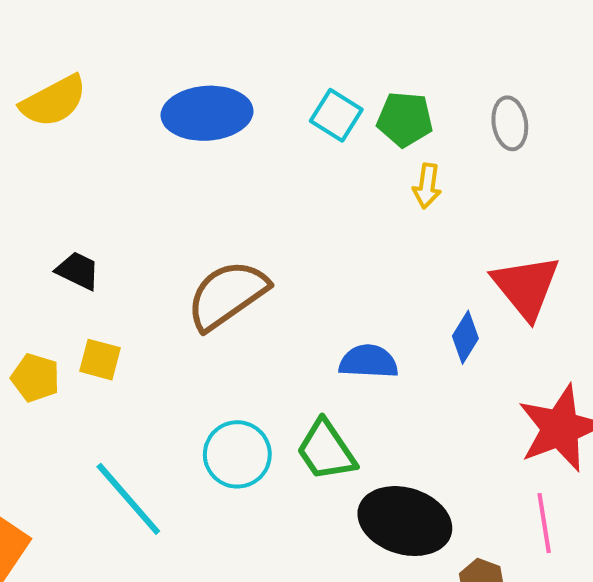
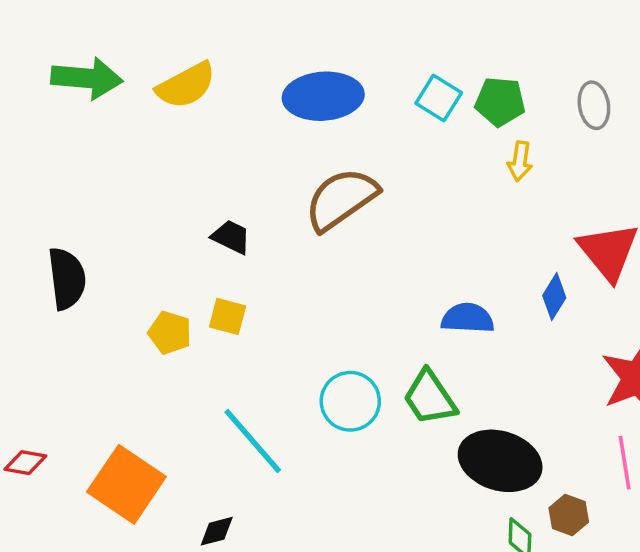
black trapezoid: (78, 271) -> (231, 237), moved
brown semicircle: (227, 295) -> (341, 199), moved

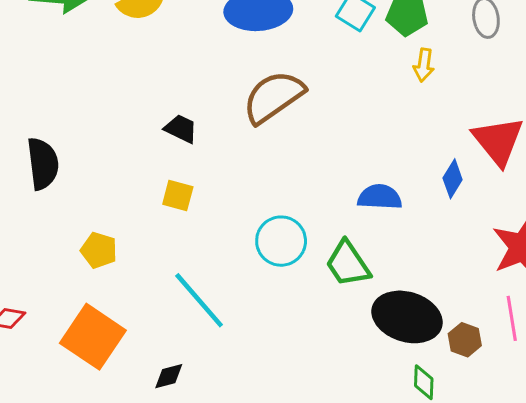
yellow pentagon: (170, 333) -> (99, 250), moved
cyan circle: (350, 401) -> (281, 241), moved
brown hexagon: (569, 515) -> (465, 340), moved

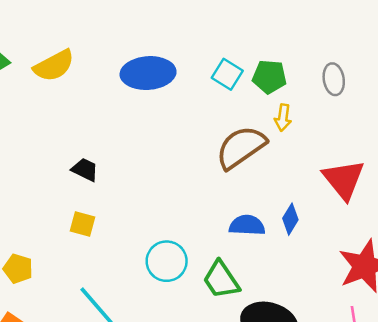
brown semicircle: (273, 97) -> (241, 147), moved
blue diamond: (453, 179) -> (290, 219), moved

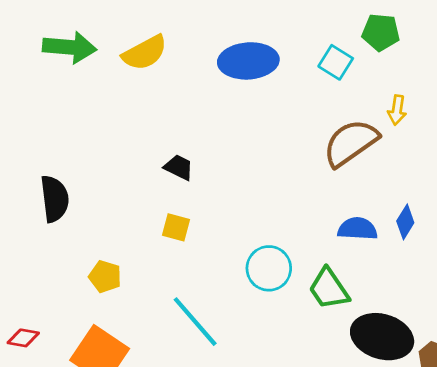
green pentagon: (269, 77) -> (381, 32), moved

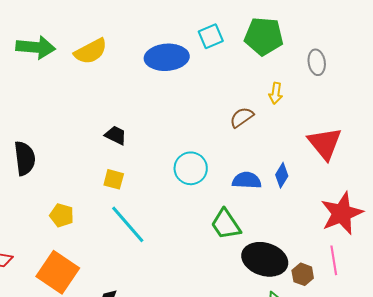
green pentagon: (381, 32) -> (264, 36), size x1.4
cyan square: (336, 62) -> (211, 36), moved, turned 35
brown semicircle: (351, 143) -> (242, 117), size x0.6
cyan circle: (269, 268) -> (191, 168), moved
cyan line: (195, 322) -> (128, 224), moved

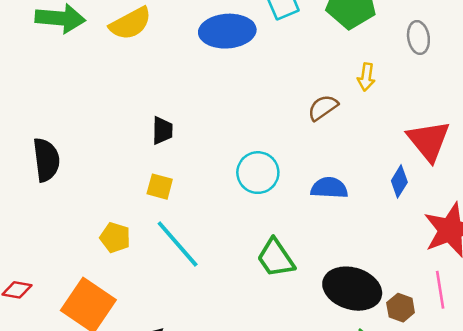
black trapezoid: (116, 135) -> (162, 131), turned 65
blue diamond: (282, 175) -> (399, 181), moved
yellow pentagon: (62, 215) -> (115, 238), moved
green trapezoid: (226, 224) -> (276, 258), moved

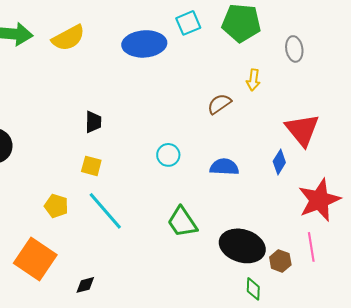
cyan circle: (258, 173) -> (168, 155), size x0.7

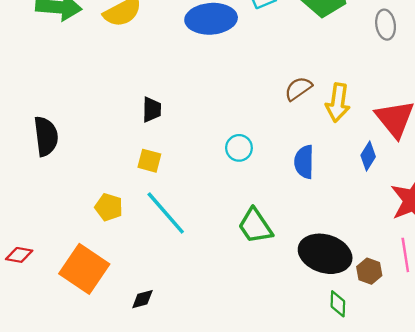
yellow arrow: (253, 80) -> (338, 103), moved, size x1.5
blue semicircle: (224, 167) -> (304, 162), turned -92

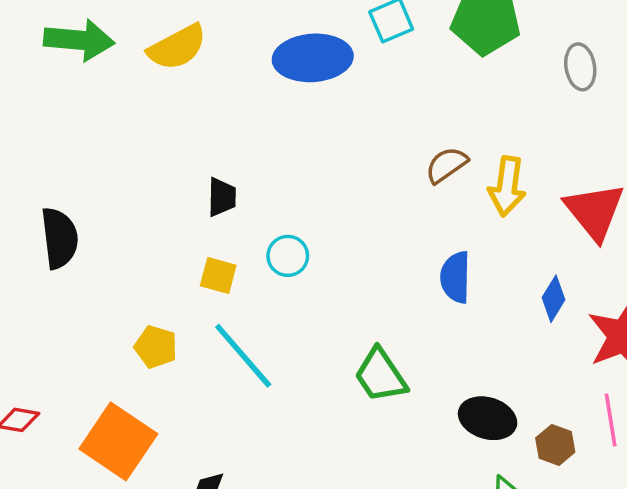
cyan circle: (239, 148) -> (288, 256), moved
blue diamond: (368, 156) -> (554, 299), moved
black ellipse: (325, 254) -> (488, 418), size x0.7

